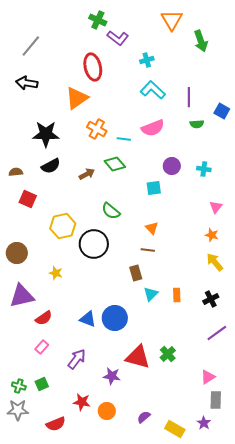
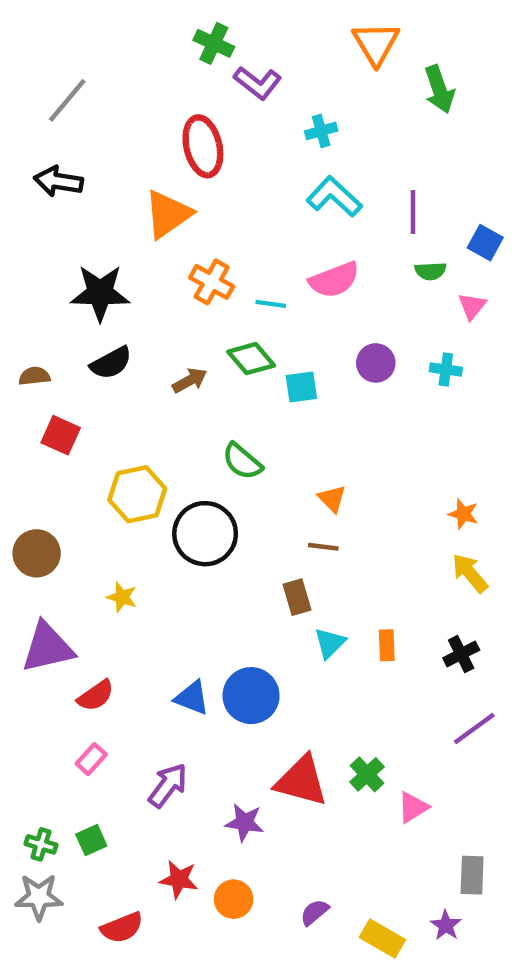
cyan square: (154, 188) -> (301, 387), moved
pink triangle: (216, 207) -> (472, 306), moved
pink triangle: (208, 377) -> (413, 807), moved

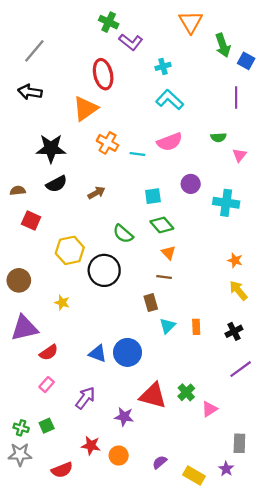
purple line: (413, 212) -> (236, 97), moved
blue square: (485, 243) -> (246, 61), moved
green diamond: (251, 359) -> (162, 225), moved
cyan cross: (446, 370) -> (226, 203), moved, size x1.6

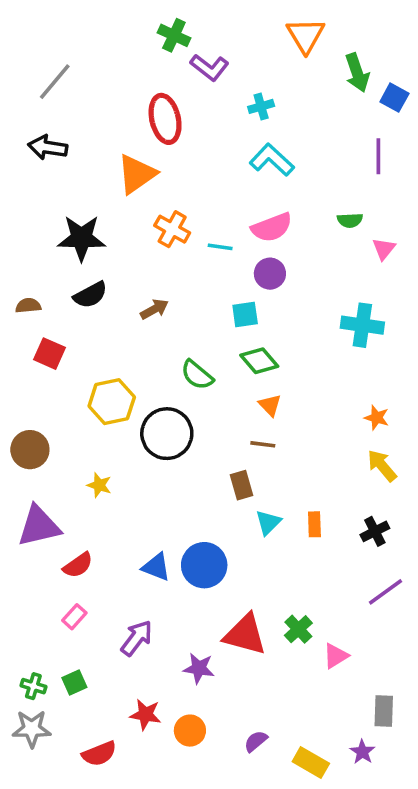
purple circle: (191, 184) -> (270, 274), moved

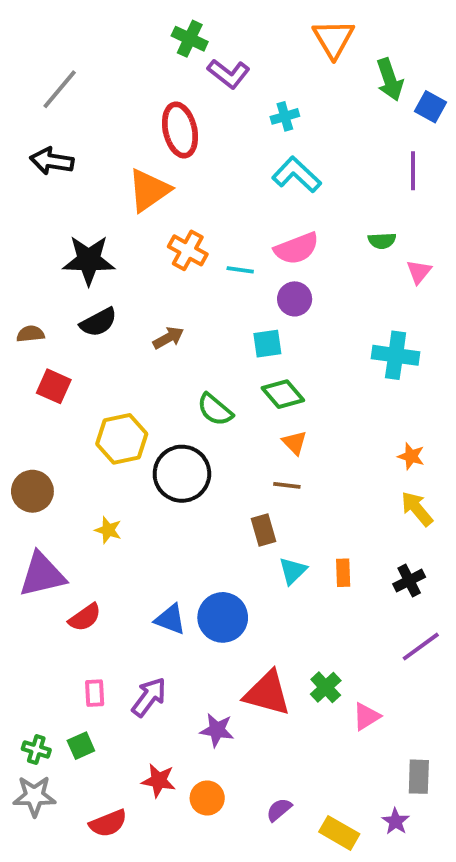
pink rectangle: (74, 617) -> (95, 693), moved, turned -45

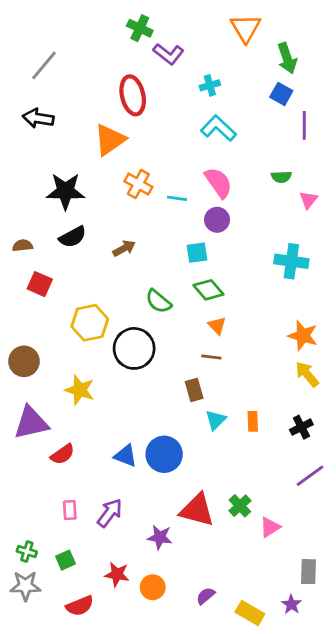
blue square: (431, 107) -> (281, 94), moved
pink semicircle: (297, 248) -> (218, 183), turned -104
orange star: (411, 456) -> (303, 336), size x1.5
yellow star: (108, 530) -> (80, 390), size x1.5
green square: (81, 746) -> (65, 560), moved

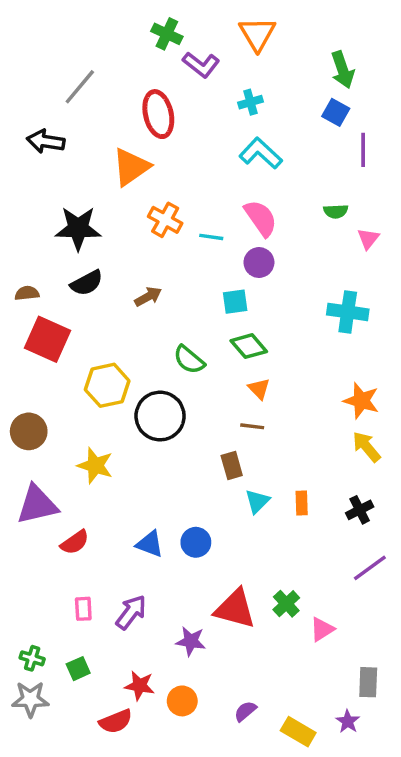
orange triangle: (246, 28) -> (257, 34), moved
gray line: (44, 65) -> (80, 87), moved
red square: (40, 284) -> (47, 339), size x1.5
blue circle: (164, 454) -> (196, 542), size x0.7
red semicircle: (80, 606) -> (116, 721), moved

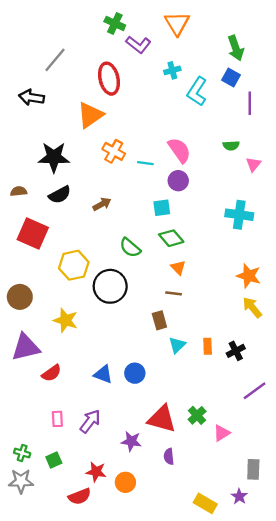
cyan L-shape: (261, 153) -> (197, 92), moved, turned -100
brown semicircle: (27, 293) -> (19, 191), moved
black cross: (360, 510) -> (236, 351), moved
purple semicircle: (245, 711) -> (169, 456), moved, turned -56

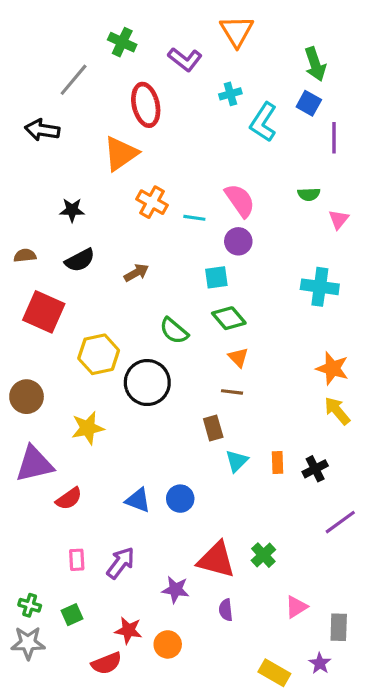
green cross: (115, 23) -> (122, 42), moved
black star: (54, 157) -> (72, 210), size x0.6
yellow star: (66, 320) -> (88, 428), turned -30
pink triangle: (222, 433) -> (296, 607), moved

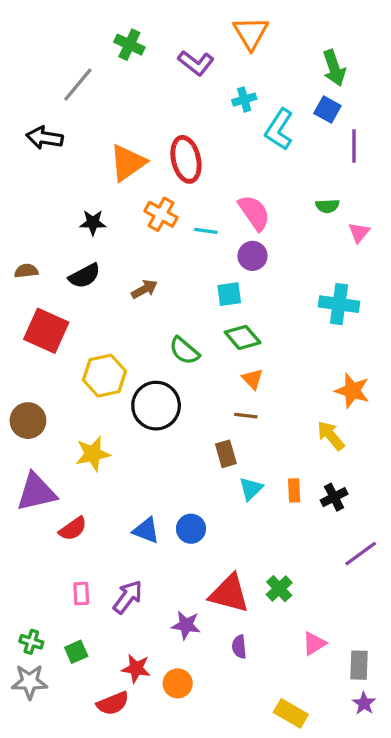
red ellipse: (146, 105) -> (186, 159), moved
black star: (72, 210) -> (93, 223), moved
yellow arrow: (337, 411) -> (331, 436), moved
purple star: (320, 663) -> (364, 703), moved

